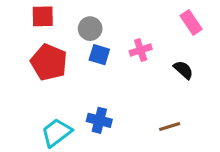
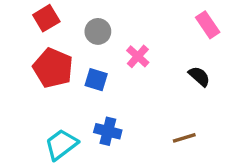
red square: (43, 16) -> (46, 18), turned -30
pink cross: (141, 50) -> (138, 56), moved, turned -30
blue square: (99, 55) -> (96, 80), moved

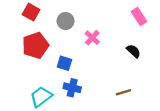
red square: (46, 18) -> (31, 12), turned -30
red pentagon: (53, 68) -> (35, 45), turned 30
blue square: (96, 80) -> (64, 63), moved

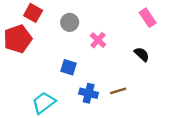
red pentagon: (35, 45) -> (18, 39), moved
blue cross: (72, 88) -> (89, 93), moved
brown line: (123, 92) -> (118, 91), moved

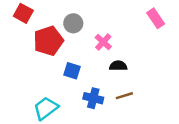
red square: (33, 13) -> (23, 13), moved
red pentagon: (18, 39) -> (48, 41), moved
black semicircle: (142, 54) -> (118, 66), moved, turned -42

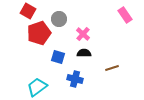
red square: (23, 13) -> (28, 11), moved
black semicircle: (118, 66) -> (84, 53), moved
brown line: (124, 96) -> (112, 68), moved

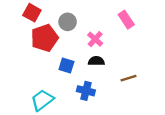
pink rectangle: (125, 15) -> (126, 20), moved

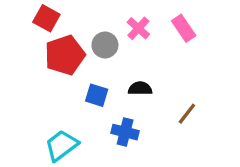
gray circle: (68, 22) -> (105, 45), moved
pink cross: (95, 39) -> (138, 28), moved
brown line: (128, 78) -> (187, 114), turned -35

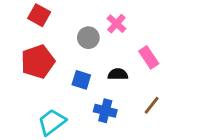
pink rectangle: (184, 28) -> (149, 57), moved
red pentagon: (65, 55) -> (38, 62), moved
brown line: (187, 114) -> (152, 105), moved

